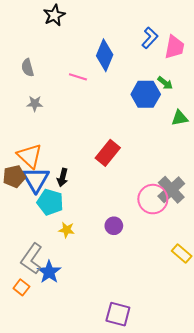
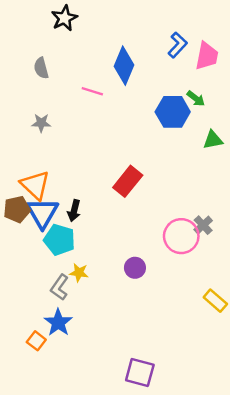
gray semicircle: (28, 68) -> (41, 68), moved
gray cross: (171, 190) -> (203, 225), size x0.6
gray L-shape: (32, 259) -> (59, 287), moved, size x0.7
orange square: (21, 287) -> (36, 341), moved

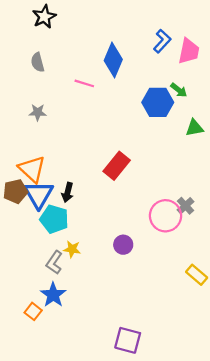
black star: (64, 18) -> (44, 17), moved

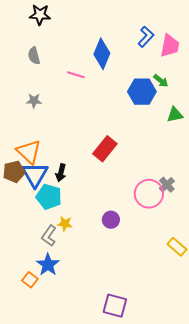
black star: (44, 17) -> (40, 15), turned 30

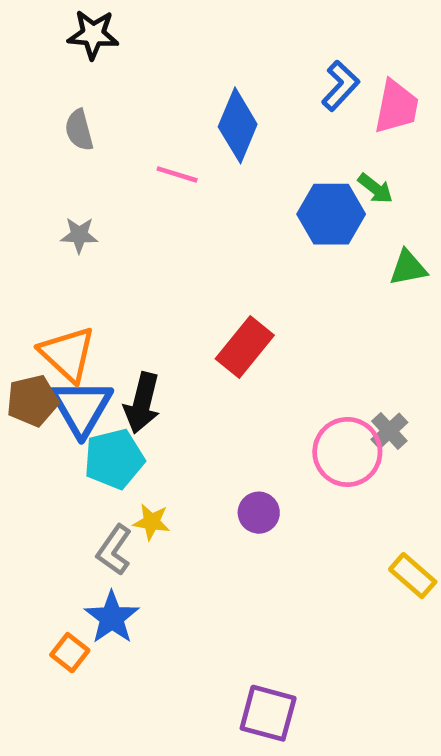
black arrow: (61, 173) -> (142, 403), size x1.4
cyan pentagon: (49, 197) -> (114, 459), turned -30

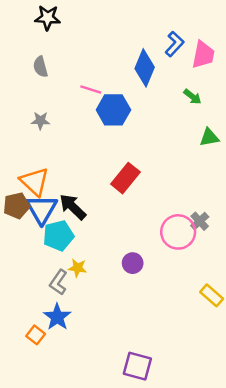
blue diamond: (238, 125) -> (145, 68), moved
blue hexagon: (331, 214) -> (113, 110), moved
black arrow: (142, 403) -> (73, 207), turned 120

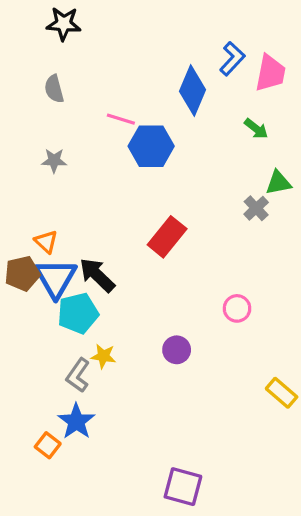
orange triangle: (34, 182) -> (46, 242), size x0.6
gray cross: (200, 221) -> (256, 208), moved
pink circle: (178, 232) -> (237, 308), size x0.6

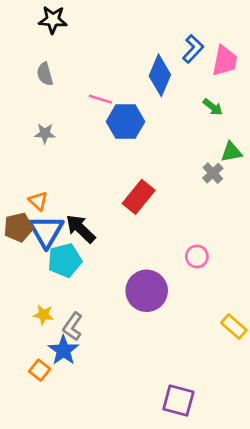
purple circle: (177, 350) -> (147, 291), size x1.8
yellow star: (103, 356) -> (44, 315), moved
gray L-shape: (78, 375) -> (73, 326), moved
purple square: (183, 487) -> (178, 401), moved

